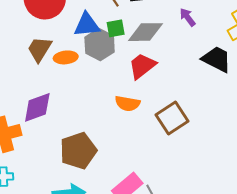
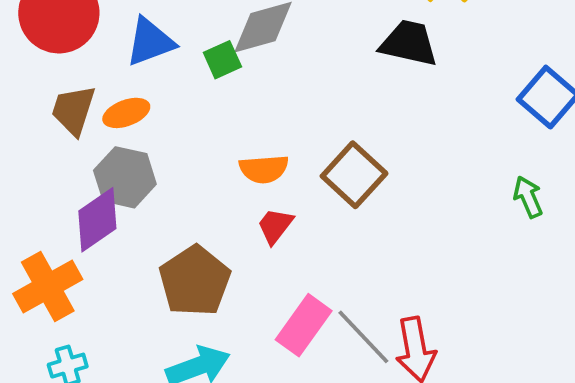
green square: (116, 28) -> (222, 60), moved
gray hexagon: (100, 45) -> (125, 177), moved
red trapezoid: (142, 66) -> (275, 226), moved, size x0.7

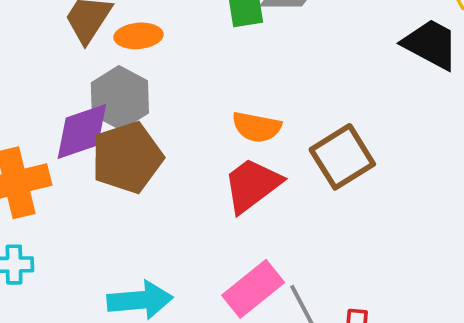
red trapezoid: (275, 226) -> (252, 185), size x1.6
brown pentagon: (195, 281) -> (127, 157), moved

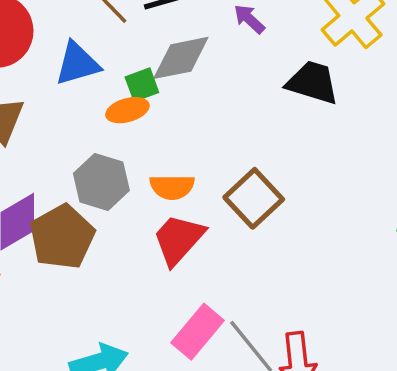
orange ellipse: (139, 36) -> (127, 110), moved
gray hexagon: (120, 98) -> (101, 182), moved

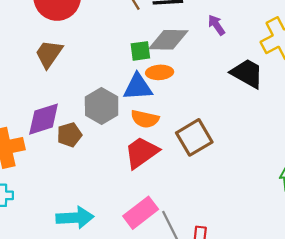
blue triangle: (77, 64) -> (138, 87), moved
orange ellipse: (127, 110) -> (160, 72), moved
brown pentagon: (62, 237) -> (69, 135), size x0.6

